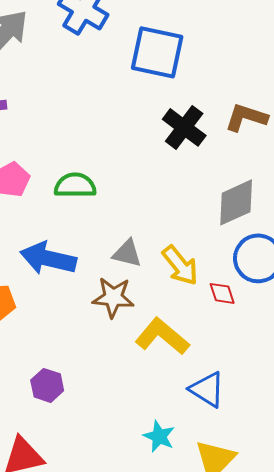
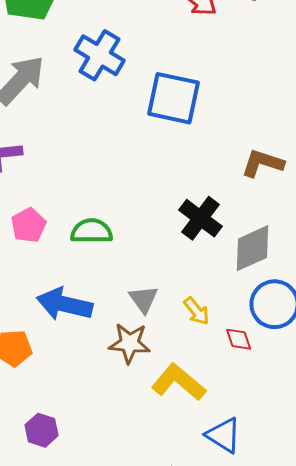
black cross: (184, 127) -> (201, 218), moved
gray triangle: (127, 253) -> (144, 299), turned 40
yellow arrow: (180, 265) -> (197, 311), size x0.7
purple hexagon: (47, 385) -> (42, 430), moved

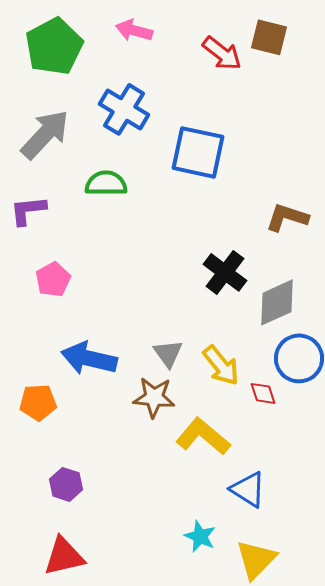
green semicircle: (92, 231) -> (106, 183), moved
yellow arrow: (197, 311) -> (221, 365), size x1.4

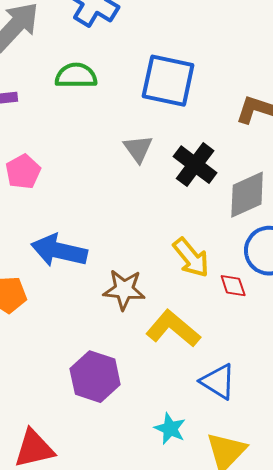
blue square: (198, 152) -> (168, 81), moved
gray triangle: (168, 353) -> (138, 149), moved
purple hexagon: (66, 484) -> (95, 377), moved, size x1.5

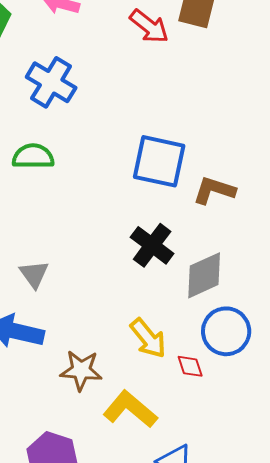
blue square: (168, 81) -> (159, 161), moved
gray triangle: (138, 149) -> (34, 274), moved

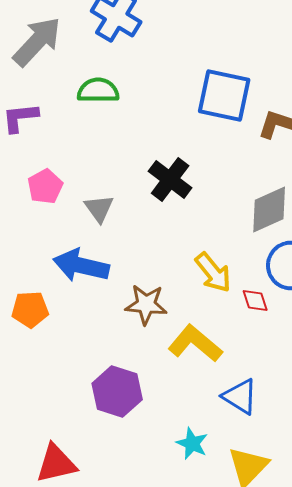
black cross: (152, 245) -> (170, 180), moved

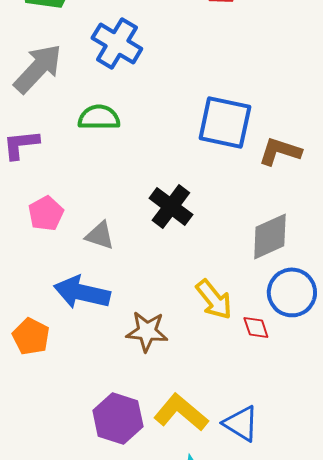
gray triangle: (99, 208) -> (100, 235), turned -36
orange pentagon: (30, 310) -> (31, 336), turned 30
yellow L-shape: (195, 344) -> (181, 412), moved

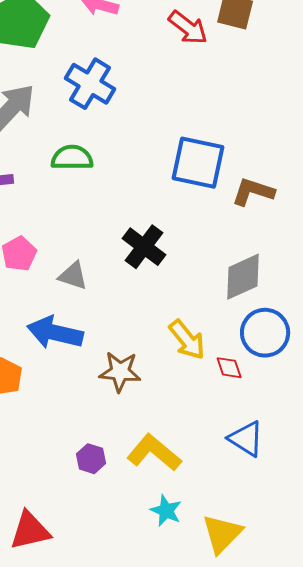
purple hexagon: (118, 418) -> (91, 459), size x0.6
blue triangle: (241, 423) -> (246, 439), moved

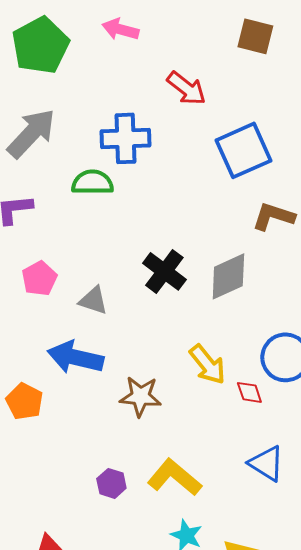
red arrow: (188, 28) -> (186, 88), moved
blue cross: (90, 84) -> (125, 138), moved, turned -33
blue square: (198, 163) -> (243, 150), moved, turned -36
gray diamond: (243, 277) -> (228, 276), moved

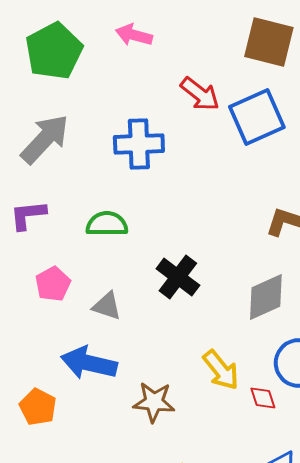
brown square: (255, 36) -> (269, 42), size x1.4
blue square: (243, 150) -> (257, 117), moved
green semicircle: (92, 182) -> (107, 224), moved
gray diamond: (228, 276) -> (266, 297), moved

